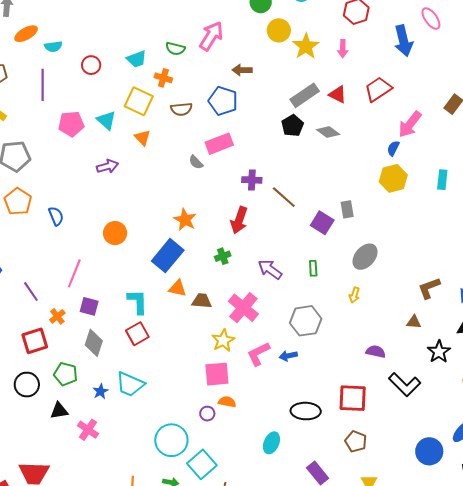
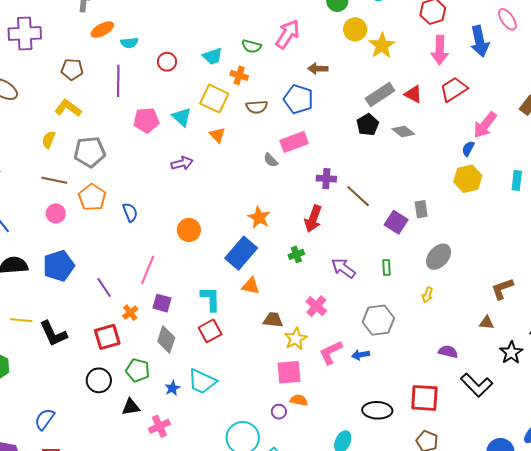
pink arrow: (343, 49) -> (440, 50), moved, size x1.6
brown trapezoid: (202, 301) -> (273, 320), moved
pink cross: (243, 308) -> (316, 306), size x0.7
pink cross: (88, 430) -> (159, 426), turned 30

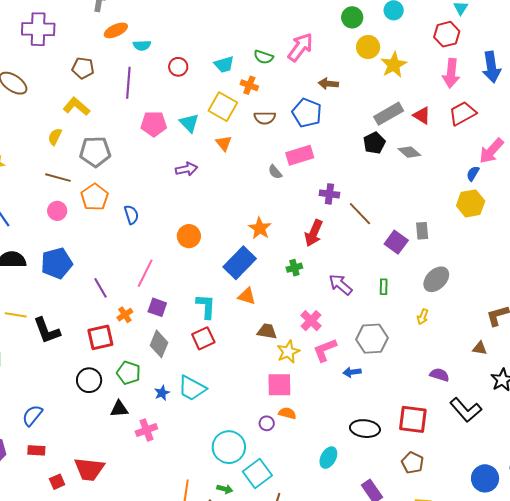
pink L-shape: (331, 352) -> (325, 350), moved

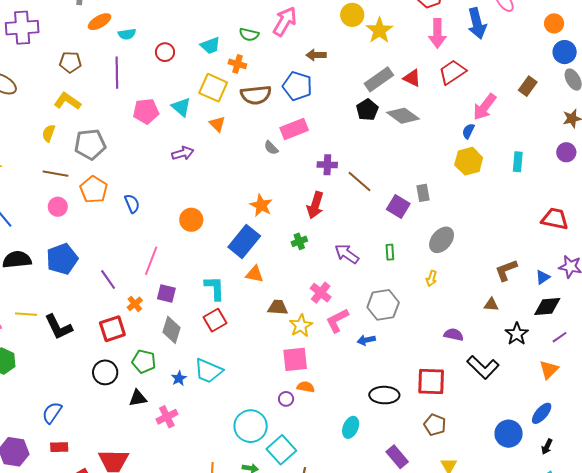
brown semicircle: (265, 118) -> (256, 95), size x1.4
gray diamond: (409, 152) -> (403, 116), size x1.4

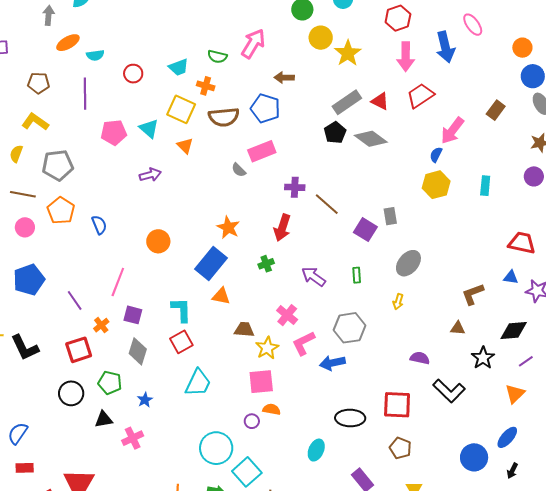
blue triangle: (543, 277) -> (511, 277), moved, turned 42
blue arrow: (366, 340) -> (332, 363), size x1.4
cyan trapezoid: (208, 371) -> (198, 383), moved, turned -88

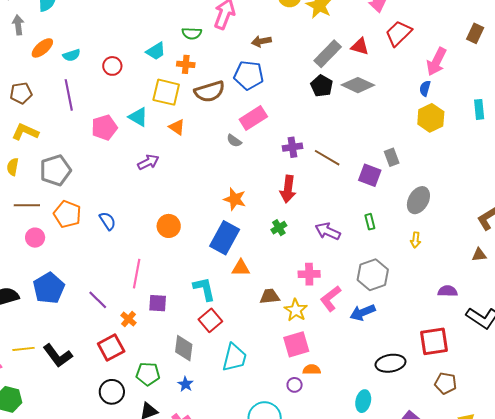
pink cross: (287, 315) -> (309, 274), turned -30
gray diamond: (138, 351) -> (184, 348), moved

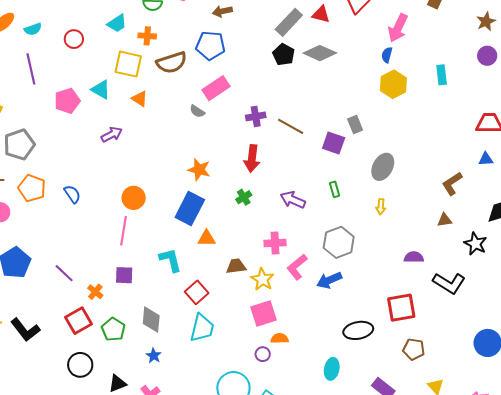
pink line: (137, 274) -> (123, 231), moved
red square: (210, 320) -> (197, 292), moved
green pentagon: (148, 374) -> (113, 329), moved, turned 30

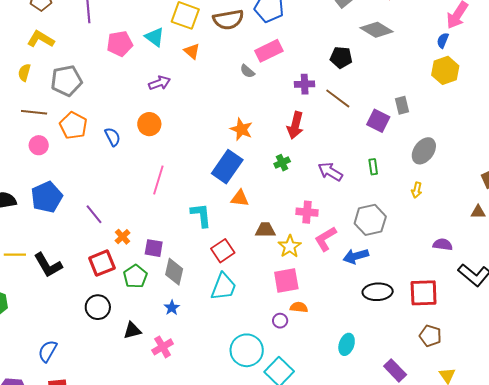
black pentagon: (284, 55) -> (341, 57), moved, turned -30
orange circle: (134, 198) -> (149, 124), moved
purple square: (124, 275) -> (154, 248), moved
black ellipse: (358, 330) -> (378, 292), moved

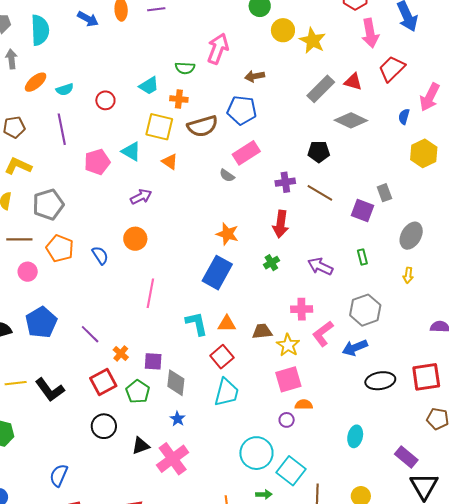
blue semicircle: (443, 40) -> (404, 117), moved
orange triangle: (240, 198) -> (227, 324), moved
pink cross: (163, 347) -> (173, 459), size x1.5

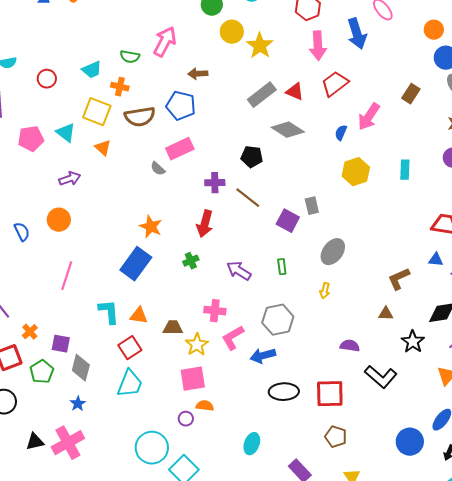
black triangle: (141, 446) -> (35, 442), moved

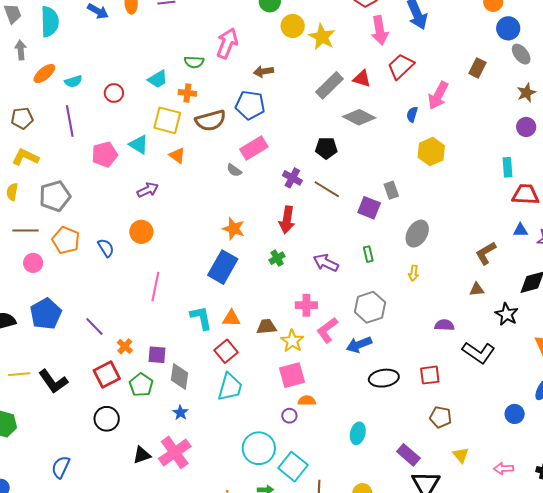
cyan rectangle: (405, 170) -> (507, 167), moved
purple cross: (215, 183) -> (292, 178), turned 36
red square: (330, 394) -> (430, 375), size x0.7
blue circle: (410, 442) -> (515, 414), size x0.7

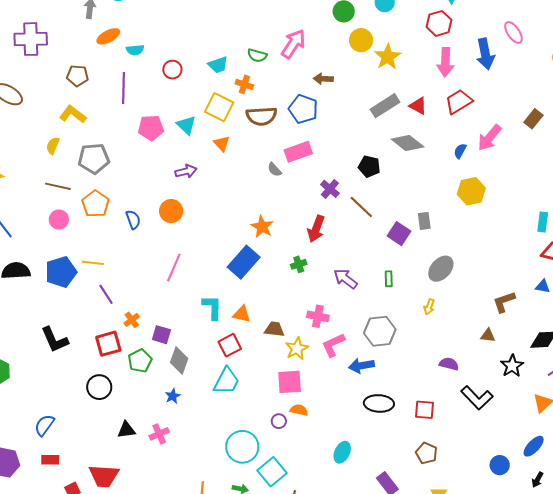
yellow line: (19, 374) -> (93, 263), moved
pink cross: (175, 452) -> (159, 434), size x0.6

